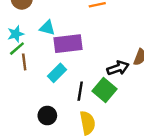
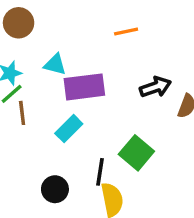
black arrow: (118, 68) -> (155, 87), moved
black line: (80, 91) -> (100, 172), moved

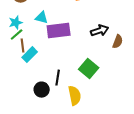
cyan rectangle: (69, 129) -> (30, 55), moved
black line: (100, 172) -> (58, 78), moved

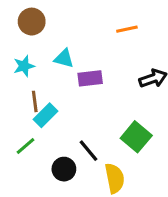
purple rectangle: (59, 31) -> (90, 78), size x0.7
green line: (17, 35) -> (26, 146), moved
black line: (58, 78) -> (89, 151), turned -49

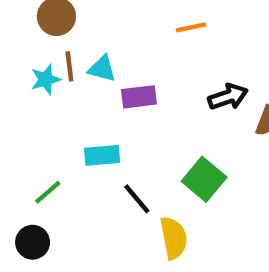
brown line: (35, 101) -> (69, 66), moved
cyan rectangle: (45, 115) -> (102, 155), moved, turned 40
black circle: (64, 169) -> (33, 242), moved

